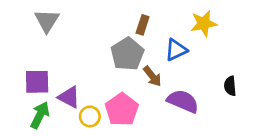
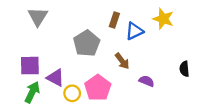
yellow star: (204, 23) -> (163, 19), turned 30
blue triangle: (176, 50) -> (134, 31), moved
gray pentagon: (127, 54) -> (87, 43), moved
purple semicircle: (183, 101) -> (147, 81), size x0.6

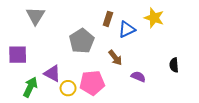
purple square: (30, 66) -> (18, 55), moved
pink pentagon: (98, 88) -> (92, 83), turned 30

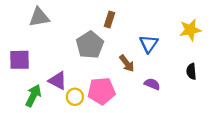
gray triangle: (35, 16) -> (39, 17), turned 48
yellow star: (154, 18) -> (190, 30), moved, turned -30
brown rectangle: (108, 19) -> (110, 20), moved
blue triangle: (127, 29) -> (149, 44), moved, turned -30

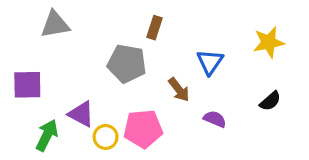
gray pentagon: (90, 45) -> (127, 64), turned -30
black semicircle: (191, 71) -> (270, 101), turned -126

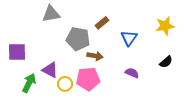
gray triangle: (55, 24) -> (51, 14), moved
brown rectangle: (154, 28) -> (102, 23), moved, turned 32
brown arrow: (179, 90) -> (95, 56), moved, turned -42

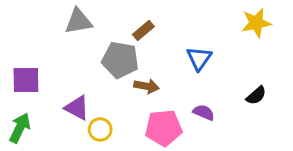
brown rectangle: (102, 23) -> (143, 31), moved
yellow star: (165, 26) -> (256, 23), moved
pink pentagon: (88, 79) -> (163, 128), moved
green arrow: (29, 83) -> (20, 128), moved

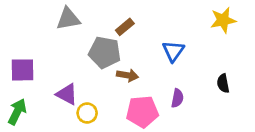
black semicircle: (256, 95) -> (223, 83), turned 120
purple semicircle: (204, 112) -> (177, 98), turned 78

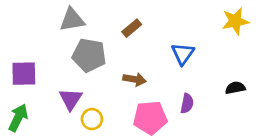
gray pentagon: (105, 52) -> (89, 55), moved
black semicircle: (223, 83) -> (235, 88), turned 90
purple triangle: (67, 94) -> (71, 99), turned 35

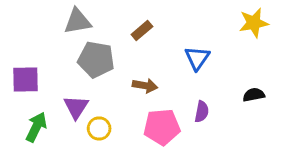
green arrow: (18, 118) -> (36, 127), moved

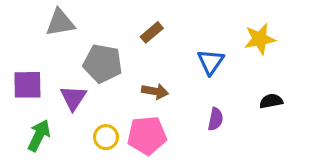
gray triangle: (78, 21) -> (60, 23), moved
yellow star: (254, 23) -> (260, 39), moved
purple triangle: (76, 107) -> (73, 98), moved
pink pentagon: (162, 127) -> (147, 135), moved

